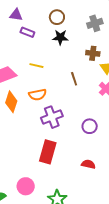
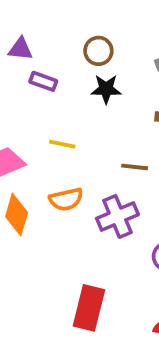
brown line: (74, 79) -> (135, 167), turned -64
purple cross: (52, 117) -> (117, 216), moved

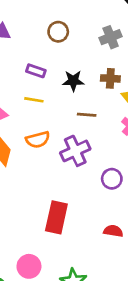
purple rectangle: (43, 81) -> (36, 71), moved
black star: (106, 89) -> (73, 81), moved

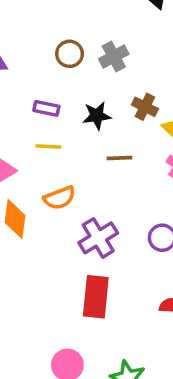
gray cross: (111, 37) -> (114, 57), moved
brown cross: (110, 78) -> (145, 107), turned 30
purple cross: (75, 151) -> (98, 238), moved

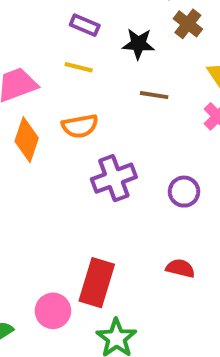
brown cross: (145, 107) -> (188, 24), moved
red rectangle: (96, 297) -> (97, 283), moved

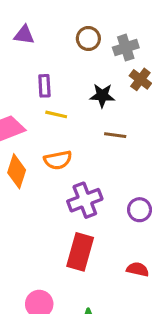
purple rectangle: (85, 25) -> (44, 86), moved, turned 65
red rectangle: (97, 283) -> (80, 252), moved

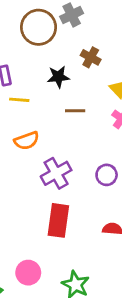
brown circle: (88, 38) -> (39, 27), size x1.6
gray cross: (126, 48) -> (72, 15), moved

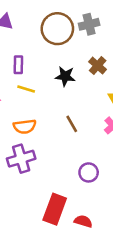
brown line: (75, 111) -> (72, 124), moved, turned 48
purple cross: (56, 173) -> (21, 159), moved
red rectangle: (58, 220) -> (55, 209), moved

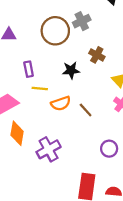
orange semicircle: (25, 127) -> (61, 103), moved

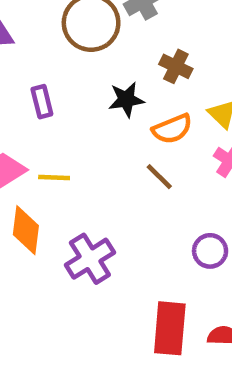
yellow line: (40, 89) -> (54, 178), moved
orange semicircle: (61, 103) -> (172, 129), moved

